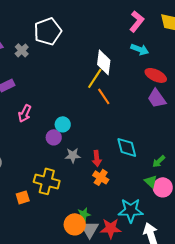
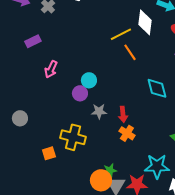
white diamond: (104, 62) -> (145, 22), moved
yellow line: (95, 78) -> (121, 34), turned 30
cyan diamond: (127, 147) -> (157, 88), moved

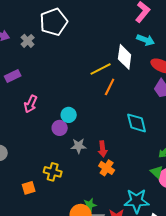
orange line: (130, 52) -> (110, 87), turned 60
yellow cross: (73, 137) -> (53, 172), size x0.7

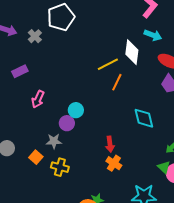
gray star: (79, 146) -> (54, 141), moved
orange square: (29, 188) -> (36, 157), moved, turned -32

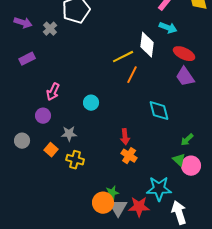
purple rectangle: (20, 71) -> (27, 59), moved
purple circle: (67, 123) -> (43, 116), moved

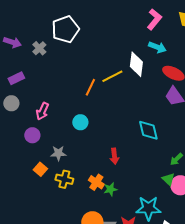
orange line: (132, 75) -> (90, 87), moved
gray circle: (22, 141) -> (11, 103), moved
orange cross: (129, 156) -> (96, 182), moved
green star: (112, 193) -> (110, 189), moved

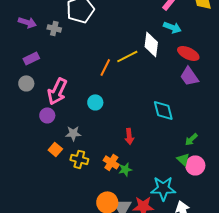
gray cross: (39, 48) -> (54, 28), turned -32
pink arrow: (42, 111) -> (57, 91), size x1.5

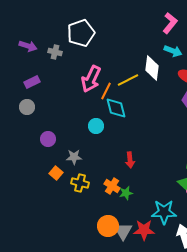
pink arrow: (57, 91) -> (91, 79), moved
cyan diamond: (163, 110) -> (116, 108), moved

